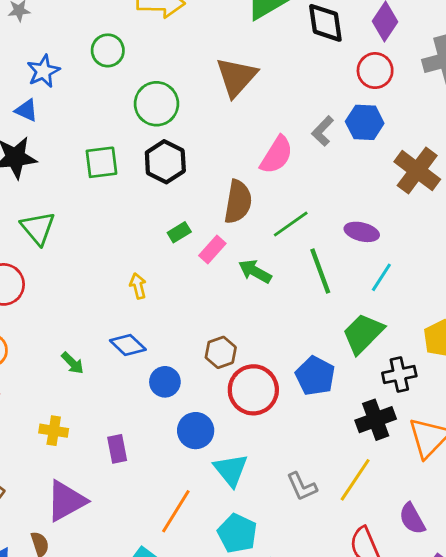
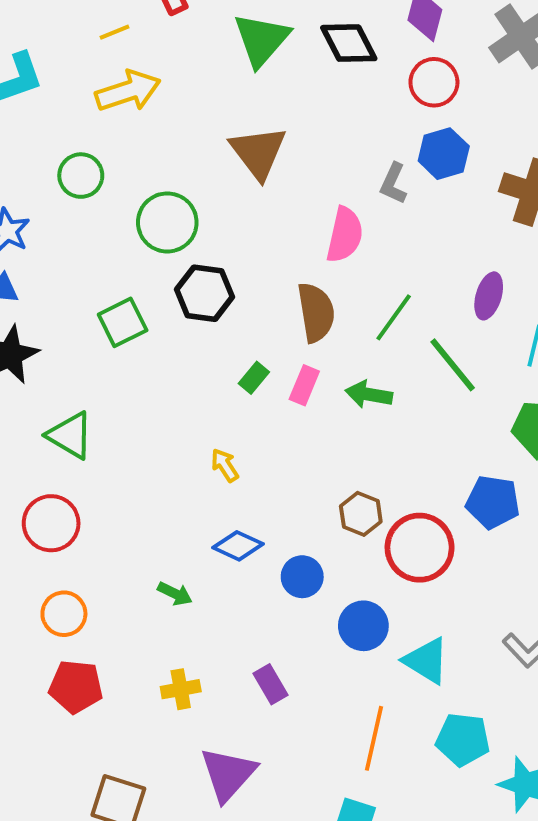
purple ellipse: (362, 232) -> (489, 296), turned -68

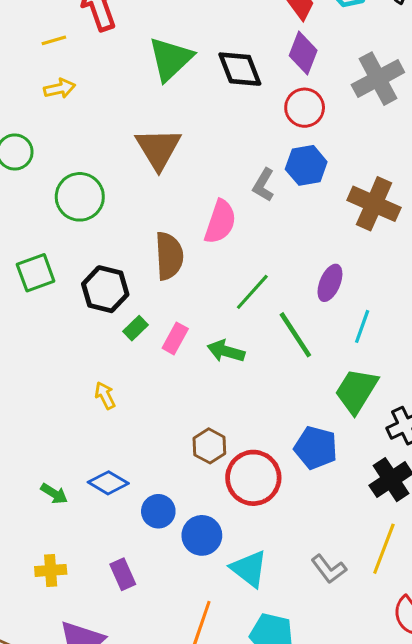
yellow arrow: (128, 91) -> (60, 89), size x0.6
black hexagon: (204, 293) -> (105, 289), moved
brown semicircle: (316, 312) -> (169, 256), moved
blue diamond: (238, 546) -> (108, 483), moved
blue circle: (302, 577) -> (158, 511), moved

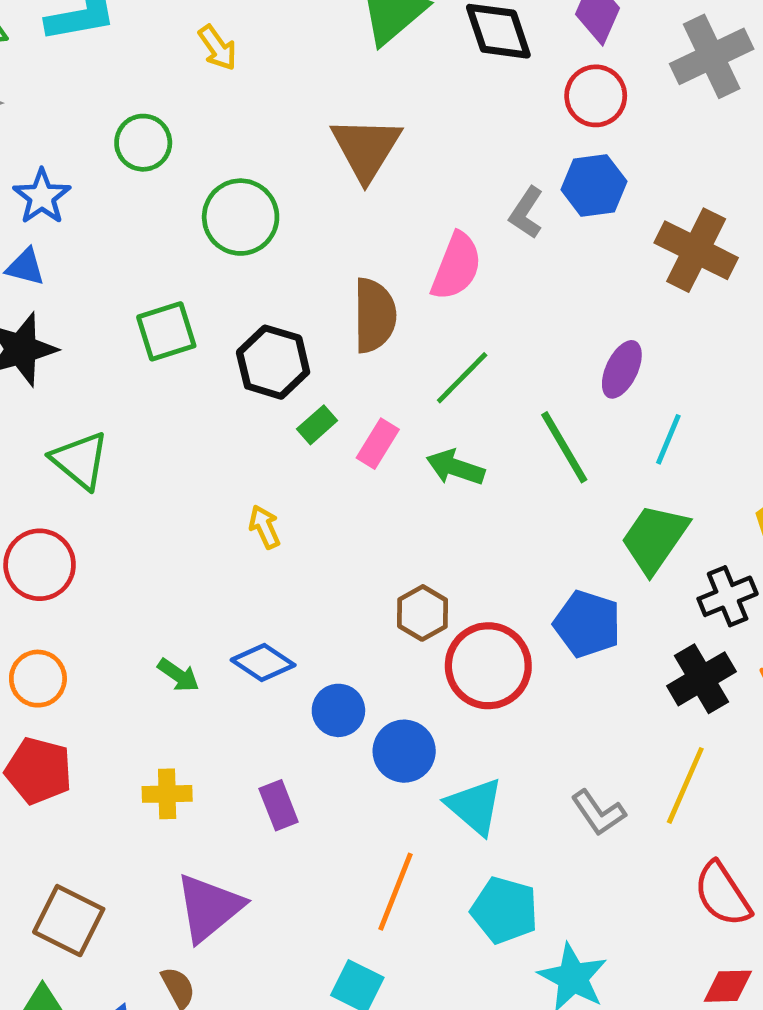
yellow arrow: (60, 89) -> (218, 48), turned 64
green line: (252, 292) -> (462, 378), moved

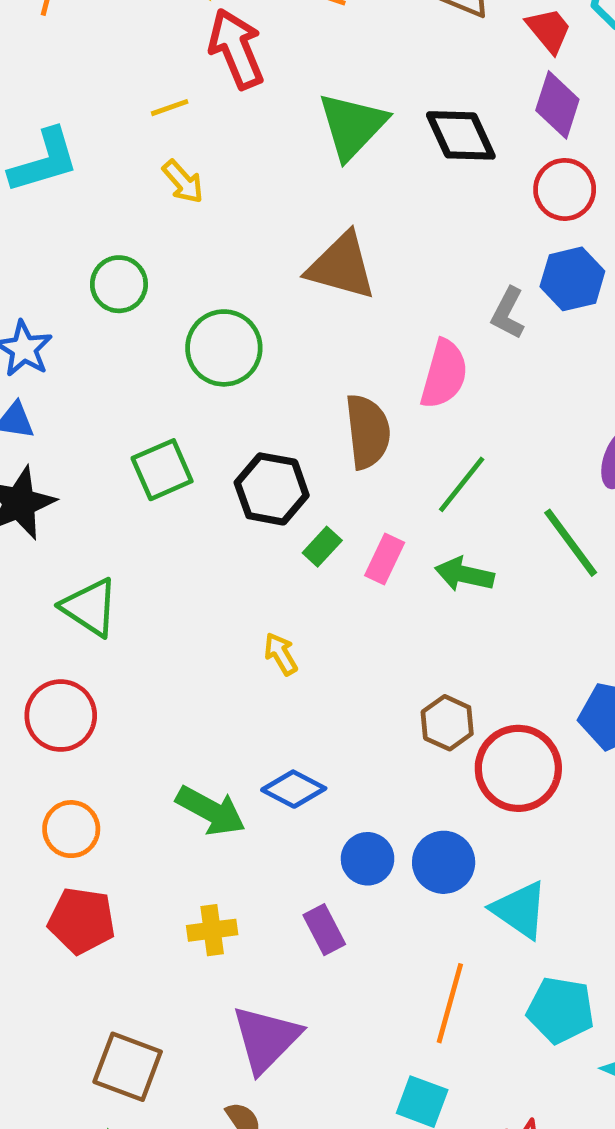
brown triangle: (366, 148) -> (341, 266), turned -40
green arrow: (178, 675) -> (211, 811), size x1.6
blue circle: (338, 710) -> (368, 859), moved

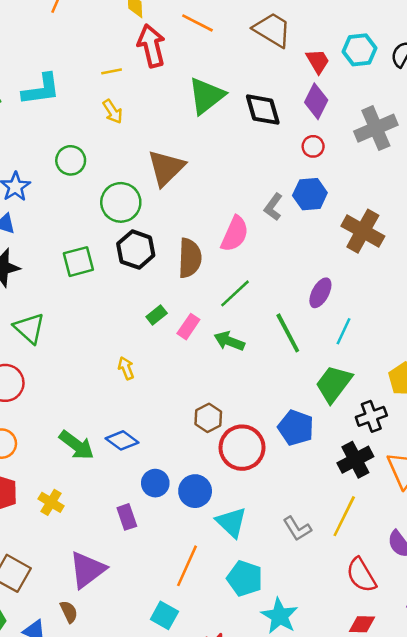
red circle: (565, 189) -> (313, 146), size x0.7
brown triangle: (341, 266) -> (166, 168), moved, turned 51
black hexagon: (272, 489) -> (136, 250), moved
yellow cross: (212, 930) -> (51, 502), moved, turned 30

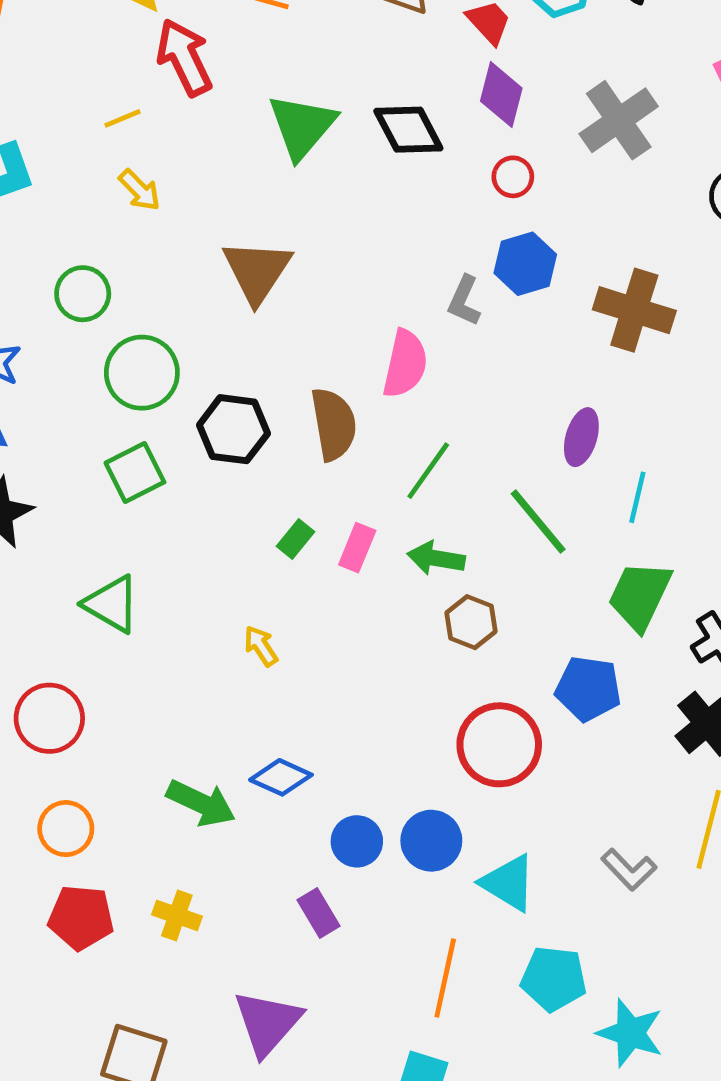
green circle: (121, 202) -> (142, 373), moved
green triangle: (29, 328) -> (112, 604), moved
brown hexagon: (208, 418) -> (471, 622), moved

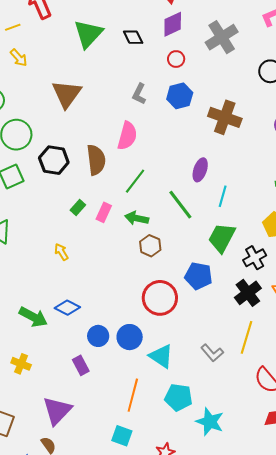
purple diamond: (501, 95) -> (173, 24), turned 48
black diamond: (408, 130) -> (133, 37), size x0.7
gray L-shape: (464, 301) -> (139, 94), moved

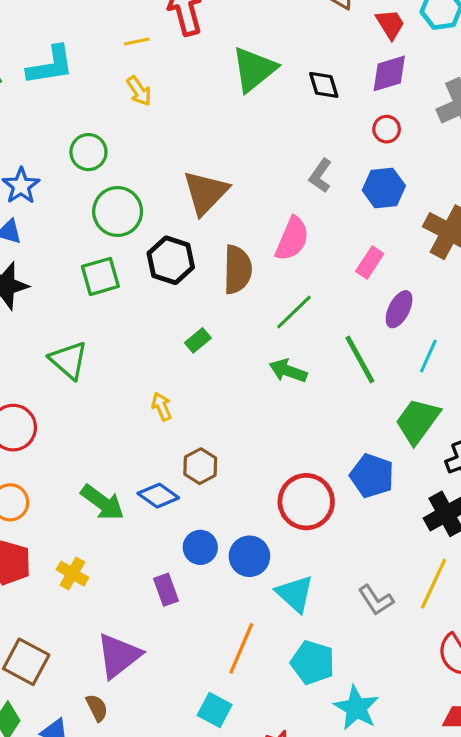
brown triangle: (67, 94) -> (205, 193), moved
pink rectangle: (104, 212) -> (370, 263), moved
brown hexagon: (150, 246) -> (200, 466), moved

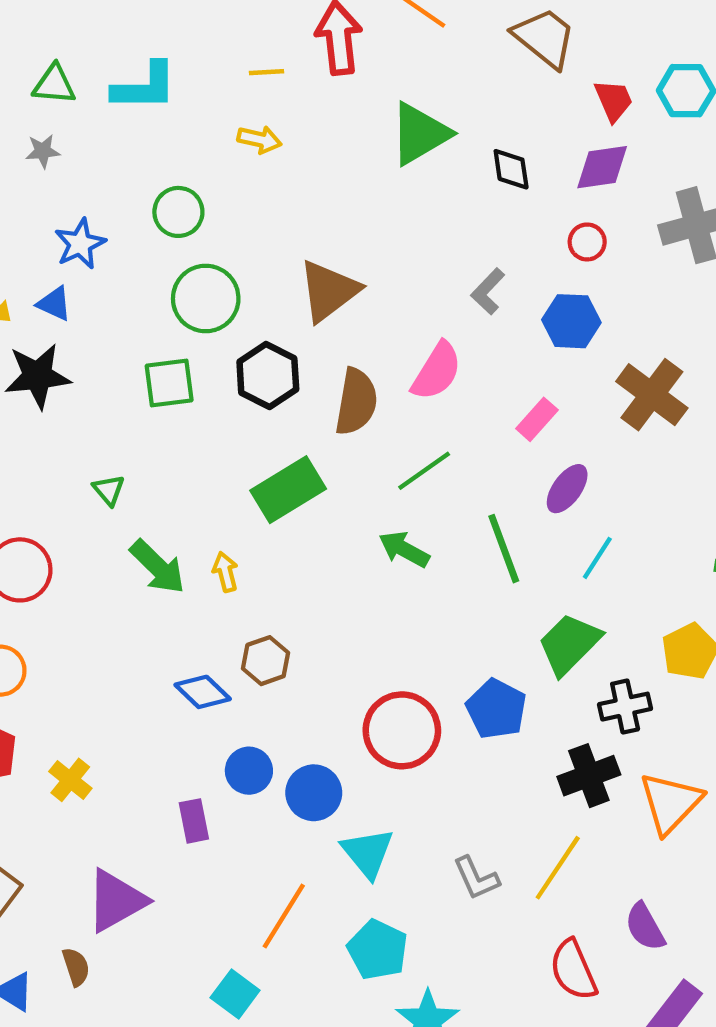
yellow arrow: (139, 91) -> (259, 139), turned -52
green rectangle: (198, 340) -> (288, 490), size x2.0
green triangle: (69, 360) -> (109, 490), size x0.6
green arrow: (102, 502) -> (158, 567), moved

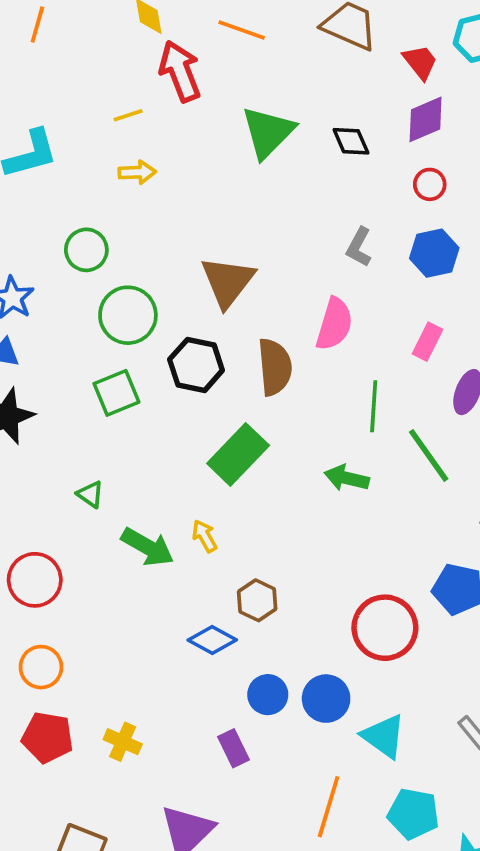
green line: (424, 471) -> (374, 406), moved, turned -36

